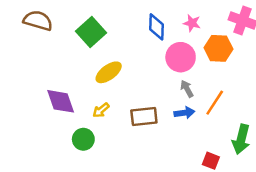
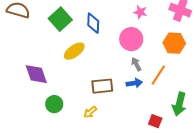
blue diamond: (157, 27) -> (93, 23), moved
orange hexagon: (218, 48) -> (174, 43), moved
yellow arrow: (101, 110) -> (90, 112), moved

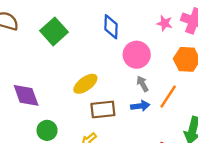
pink star: (140, 12) -> (165, 23), moved
blue diamond: (93, 23) -> (111, 27), moved
yellow ellipse: (74, 51) -> (85, 84), moved

